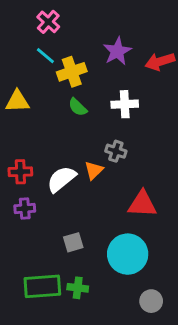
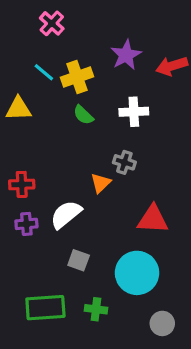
cyan line: (45, 56) -> (44, 72), moved
white semicircle: (61, 179) -> (66, 214), moved
gray square: (73, 242) -> (79, 260), turned 36
green cross: (78, 288) -> (96, 309), moved

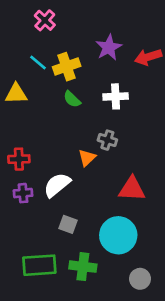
green cross: (96, 309) -> (83, 267), size x1.4

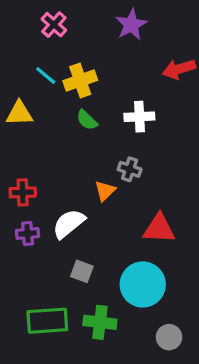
purple star: (109, 48) -> (131, 25), moved

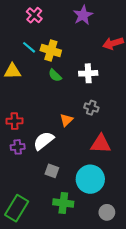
yellow cross: (80, 81) -> (51, 50), turned 36
gray cross: (130, 169) -> (91, 108), moved
green rectangle: (47, 321) -> (17, 208), moved, turned -55

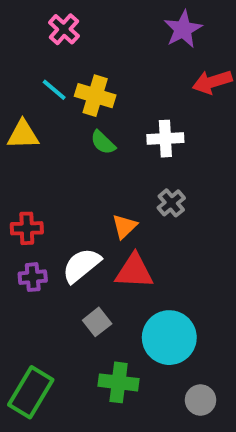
purple star: (83, 15) -> (183, 29), moved
gray cross: (91, 108) -> (171, 203), turned 32
red triangle: (101, 144) -> (134, 271), moved
gray square: (52, 171) -> (97, 322), turned 32

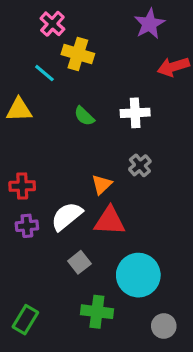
yellow cross: (95, 96) -> (78, 54), moved
green rectangle: (31, 392) -> (25, 320), size x0.7

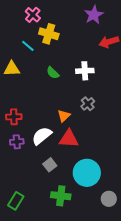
gray circle: (164, 326) -> (109, 199), moved

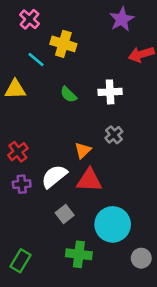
pink cross: (33, 15) -> (30, 19), moved
red cross: (14, 117) -> (18, 152), turned -35

